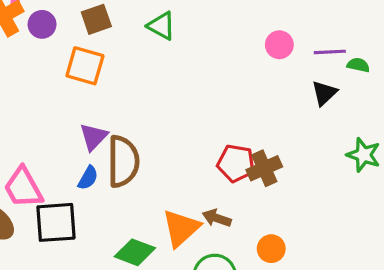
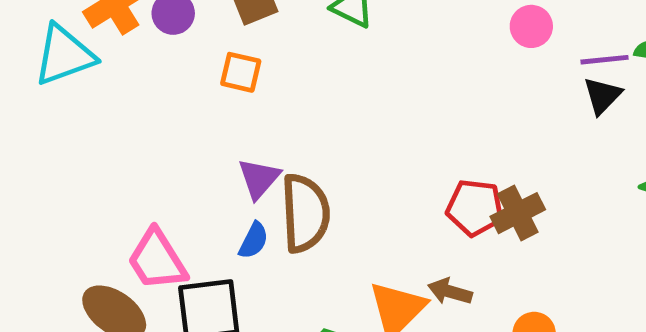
purple line: (330, 52) -> (604, 60), moved
orange square: (85, 66) -> (241, 72), size x0.7

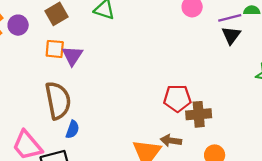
purple triangle: (259, 178) -> (72, 56), moved
brown semicircle: (305, 213) -> (58, 100), moved
brown cross: (518, 213) -> (199, 114), moved, turned 30

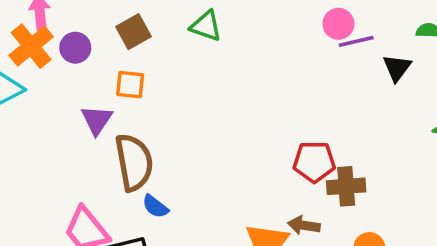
purple line: (230, 18) -> (356, 41), moved
purple triangle: (72, 56) -> (97, 120), moved
blue semicircle: (73, 129) -> (155, 206), turned 108

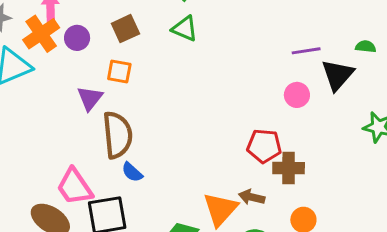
pink circle: (338, 24) -> (297, 95), moved
black triangle: (397, 68) -> (338, 75), size x1.4

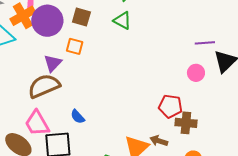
brown square: (125, 29) -> (81, 17), turned 36
purple circle: (77, 38) -> (47, 21), size x1.8
brown semicircle: (117, 135) -> (44, 86), moved, turned -112

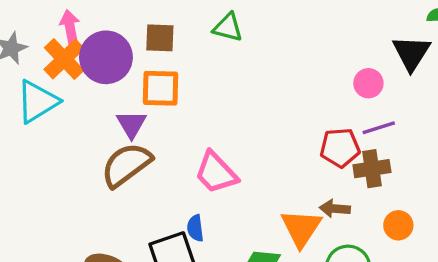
purple line: (205, 43) -> (379, 128), moved
orange square: (75, 46) -> (161, 88), size x1.4
blue semicircle: (78, 117) -> (195, 228), moved, turned 49
pink trapezoid: (37, 123) -> (216, 173), moved

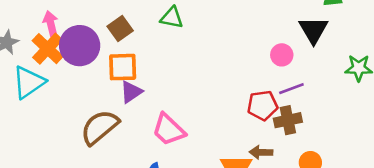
brown square: (160, 38) -> (120, 29), turned -35
purple triangle: (132, 124) -> (131, 92), moved, turned 30

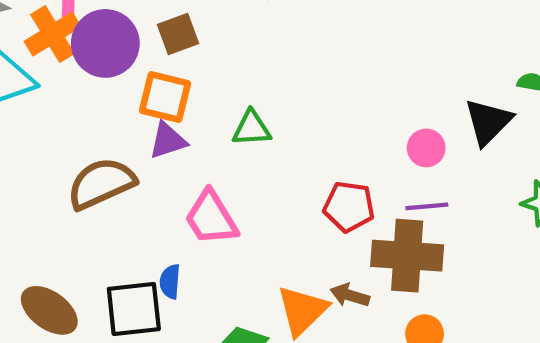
green triangle: (172, 18) -> (252, 128), moved, turned -30
red pentagon: (263, 105) -> (349, 207), moved
brown cross: (288, 120) -> (407, 256), size x1.5

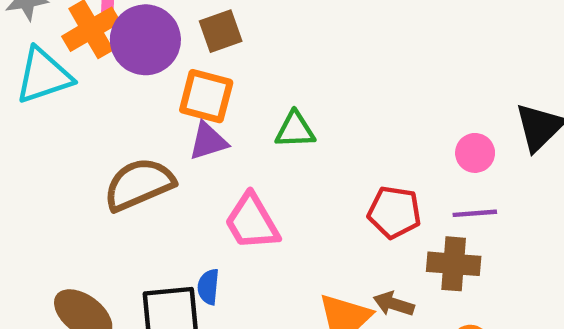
brown cross: (407, 256) -> (454, 264), size x0.7

